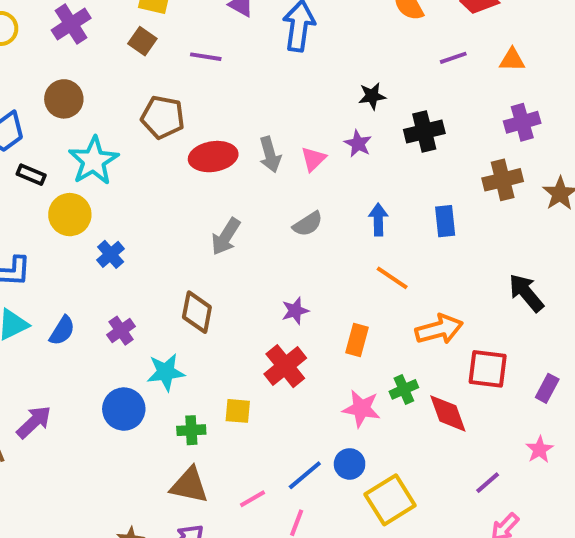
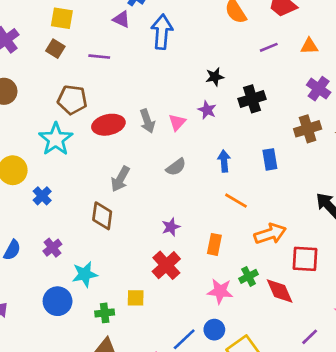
purple cross: (522, 122) -> (319, 89), turned -35
cyan star: (94, 161) -> (56, 139), moved
brown diamond: (197, 312) -> (102, 216), moved

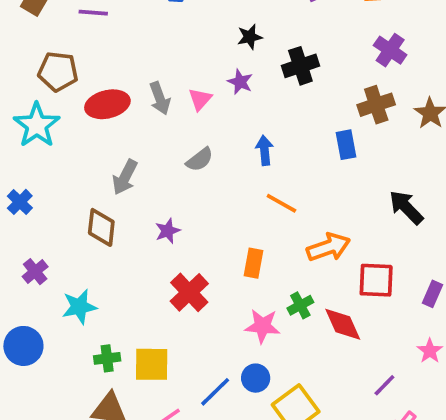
blue rectangle: (270, 159) -> (346, 145), moved
purple star: (171, 227) -> (168, 231), moved
yellow square: (136, 298) -> (152, 364), moved, size x1.5
blue circle: (58, 301) -> (23, 346), moved

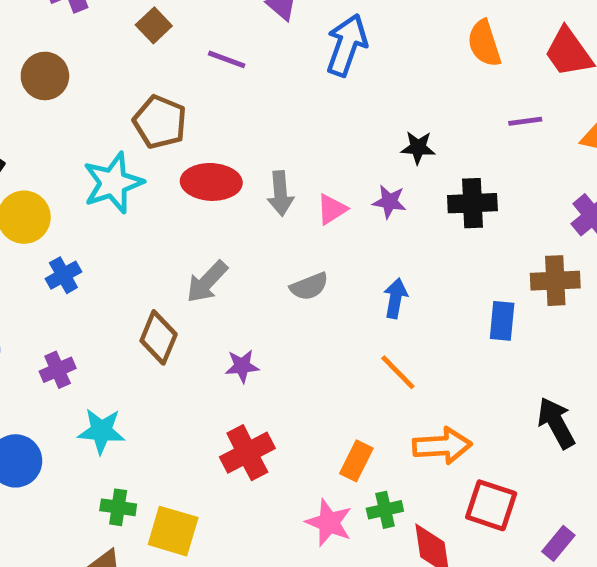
purple star: (240, 82) -> (389, 202), turned -30
orange rectangle: (253, 263) -> (356, 461), moved

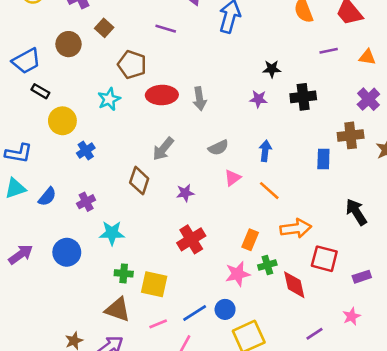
brown square: (154, 25) -> (104, 28), moved
cyan star: (113, 183) -> (109, 99), size x0.7
pink triangle: (332, 209) -> (232, 178), moved
pink star: (329, 523) -> (238, 274), turned -30
purple rectangle: (558, 543) -> (362, 277), turned 36

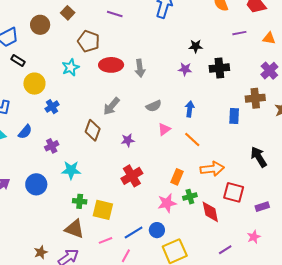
blue semicircle: (47, 197) -> (25, 132), moved

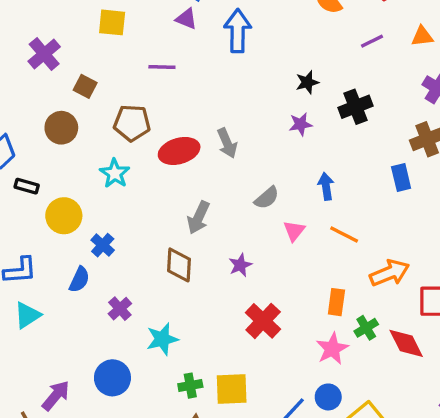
brown circle: (40, 25) -> (61, 128), moved
blue semicircle: (25, 132) -> (79, 280), moved

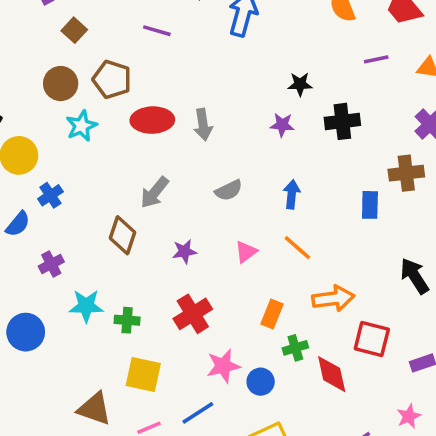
brown circle: (61, 128) -> (61, 84), moved
pink triangle: (294, 231) -> (246, 252), moved
pink star: (332, 349) -> (223, 366), moved
green cross: (190, 386) -> (127, 320), moved
blue circle: (328, 397) -> (261, 382), moved

